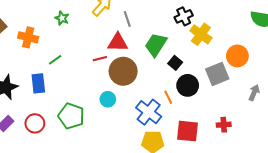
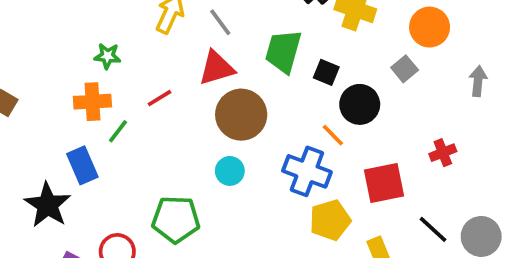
orange cross: (28, 37) -> (92, 102), moved
red line: (100, 59) -> (160, 98), moved
gray square: (217, 74) -> (405, 69), size x0.6
blue rectangle: (38, 83) -> (82, 165), moved

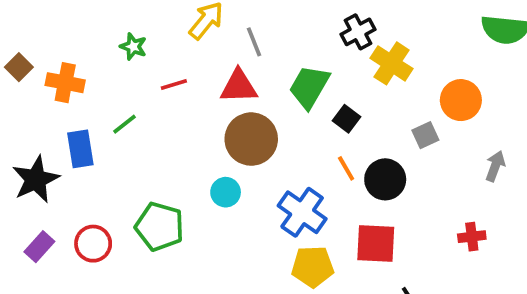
red line: (160, 98) -> (174, 85), moved
orange cross: (92, 102) -> (65, 83), moved
black circle: (360, 104) -> (385, 179), moved
orange line: (333, 135) -> (346, 168), moved
red cross: (443, 153) -> (472, 237), moved

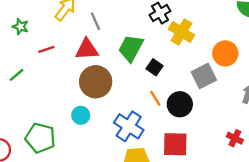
gray square: (425, 135) -> (204, 76), size x1.5
red cross: (472, 237) -> (235, 138), turned 35

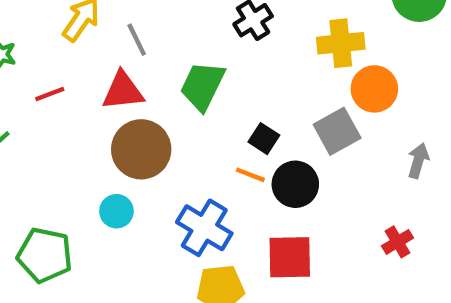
yellow cross: (181, 32) -> (341, 43), moved, turned -35
black square: (155, 67) -> (264, 139), moved
orange line: (155, 98) -> (250, 175), turned -35
red cross: (235, 138) -> (397, 242), turned 35

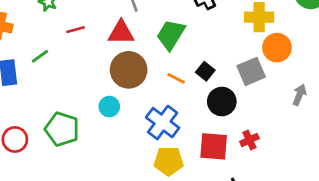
orange line: (250, 175) -> (176, 78), moved
red cross: (397, 242) -> (249, 140), moved

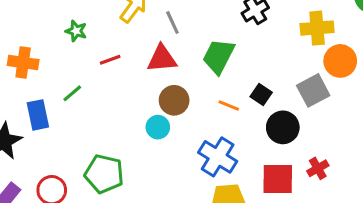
brown circle: (129, 70) -> (174, 100), size x0.7
cyan circle: (109, 107) -> (158, 127), moved

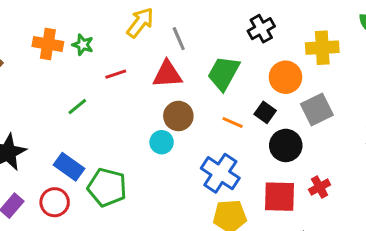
orange circle: (340, 61) -> (285, 77), moved
orange cross: (23, 63) -> (48, 44), moved
blue rectangle: (38, 115) -> (69, 167), moved, turned -44

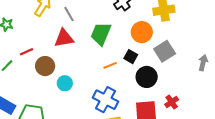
red line: (116, 74) -> (26, 52), moved
brown circle: (178, 116) -> (45, 66), moved
orange line: (233, 122) -> (110, 65), turned -40

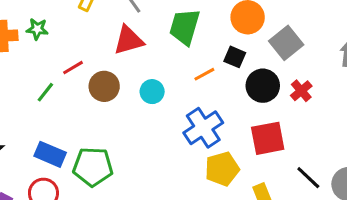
cyan circle: (65, 83) -> (152, 92), moved
blue cross: (105, 100) -> (203, 128), turned 35
red cross: (172, 102) -> (301, 91), moved

